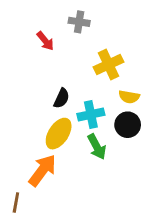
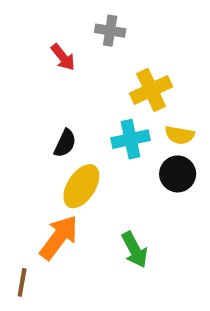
black semicircle: (61, 98) -> (65, 143), moved
cyan cross: (91, 114) -> (131, 139), moved
green arrow: (97, 147) -> (135, 250), moved

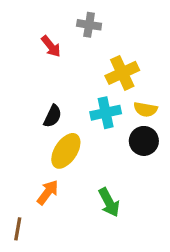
orange arrow: (59, 237) -> (48, 192), size x0.7

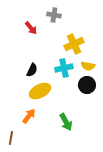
yellow ellipse: (66, 151) -> (40, 91), turned 30

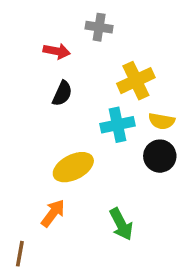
red arrow: (31, 28) -> (57, 51), turned -40
black semicircle: (32, 70) -> (62, 93), moved

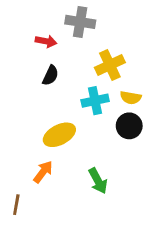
gray cross: (99, 27) -> (80, 22), size x1.4

